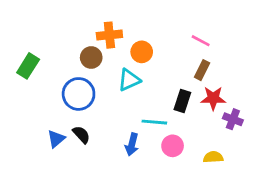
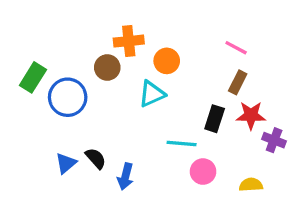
blue circle: (79, 94) -> (68, 97), moved
blue arrow: (132, 144) -> (125, 176), moved

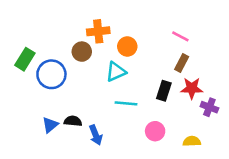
cyan line: (182, 143) -> (126, 103), moved
black semicircle: (96, 158) -> (73, 121), turned -42
blue arrow: (125, 176) -> (96, 135), turned -36

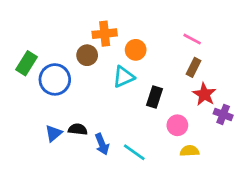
red star: (192, 88) -> (204, 94), turned 30
black rectangle: (164, 91) -> (154, 97), moved
cyan line: (126, 103) -> (134, 152), moved, turned 30
pink circle: (155, 131) -> (177, 125), moved
yellow semicircle: (192, 141) -> (189, 151), moved

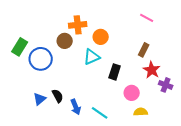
pink line: (192, 39) -> (147, 18), moved
black semicircle: (78, 129) -> (58, 96), turned 56

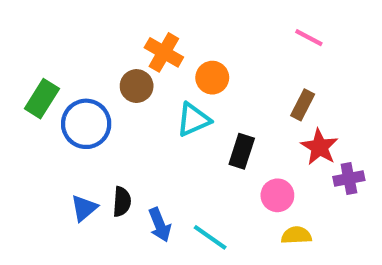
orange cross: (78, 25) -> (164, 52), turned 36
purple cross: (166, 85) -> (349, 179), turned -32
black semicircle: (58, 96) -> (122, 202), turned 32

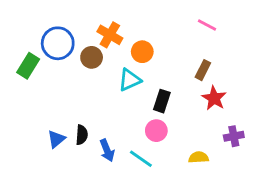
blue circle: (86, 124) -> (58, 43), moved
purple cross: (349, 179) -> (234, 136), moved
pink circle: (277, 195) -> (156, 131), moved

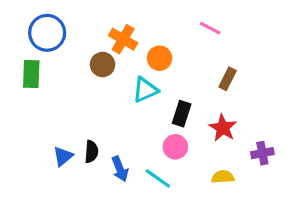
pink line: (207, 25) -> (210, 28), moved
blue circle: (58, 43) -> (47, 33), moved
green rectangle: (28, 66) -> (31, 74), turned -30
red star: (214, 98) -> (223, 128), moved

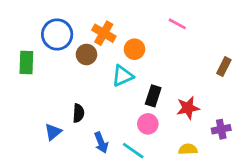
blue circle: (47, 33) -> (57, 34), moved
brown rectangle: (228, 79) -> (224, 67), moved
red star: (223, 128) -> (188, 108), turned 30
black semicircle: (91, 152) -> (78, 113), moved

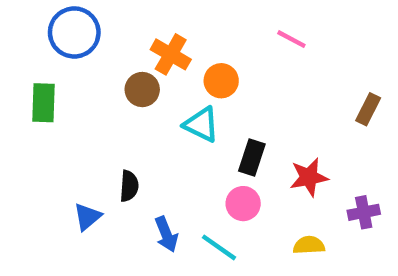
blue circle: (57, 34) -> (74, 32), moved
cyan triangle: (122, 76) -> (201, 125), turned 50

